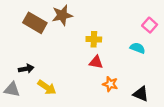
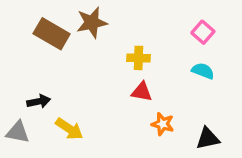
pink square: (150, 25) -> (203, 32), moved
black triangle: (141, 94) -> (208, 138), turned -35

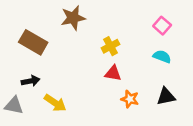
brown rectangle: (52, 34) -> (33, 42), moved
yellow cross: (138, 58) -> (110, 46), turned -30
black triangle: (208, 138) -> (166, 96), moved

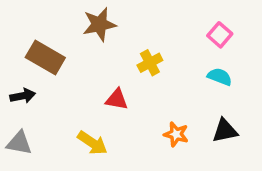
red triangle: (113, 73) -> (117, 99), moved
black arrow: (31, 81) -> (23, 96), moved
yellow arrow: (55, 103) -> (92, 143), moved

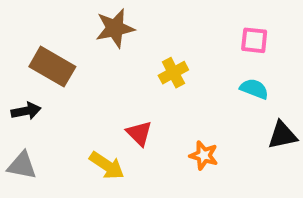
pink square: (220, 35) -> (254, 40), turned -35
red triangle: (117, 99) -> (139, 133), moved, turned 35
black triangle: (225, 131) -> (282, 135), moved

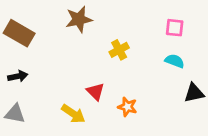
brown rectangle: (52, 67) -> (19, 33), moved
orange star: (204, 155) -> (127, 107), moved

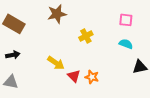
red triangle: (95, 92) -> (74, 76), moved
yellow arrow: (73, 114) -> (56, 63), moved

